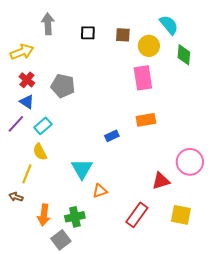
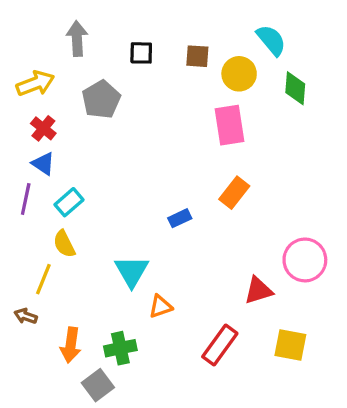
gray pentagon: (63, 86) -> (101, 99), moved, turned 30
orange rectangle: (146, 120) -> (234, 193), turned -42
purple line: (16, 124) -> (26, 199), turned -30

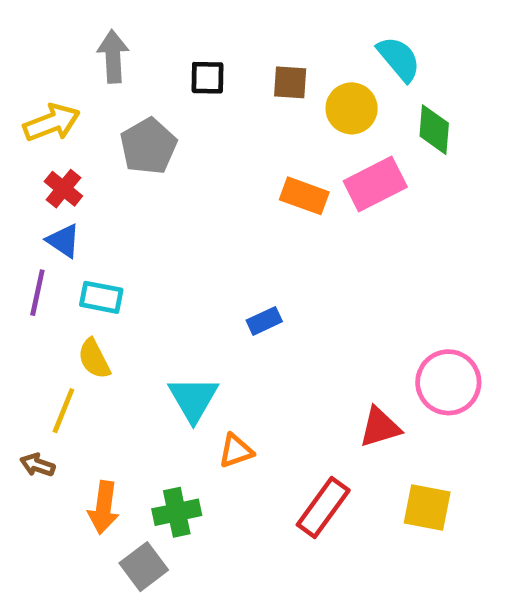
pink rectangle: (229, 125) -> (375, 184), moved, turned 72
orange rectangle: (234, 193) -> (304, 196), moved, turned 72
cyan rectangle: (69, 202) -> (101, 297), turned 52

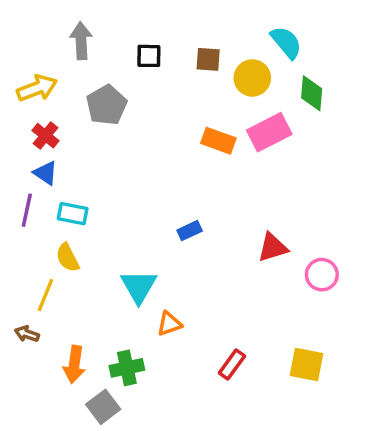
pink circle: (448, 382) -> (322, 275), size x0.7
red triangle: (380, 427) -> (273, 247), moved
red rectangle: (323, 508) -> (232, 364), size x0.7

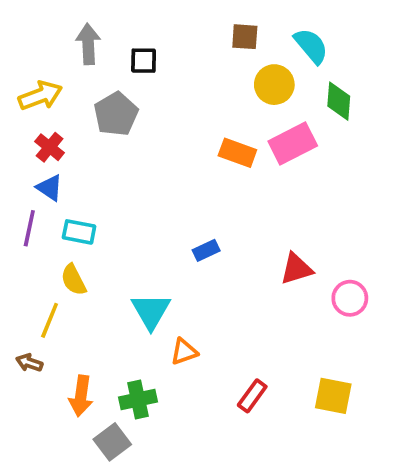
black square: (149, 56) -> (144, 61), moved
brown square: (208, 59) -> (245, 37), moved

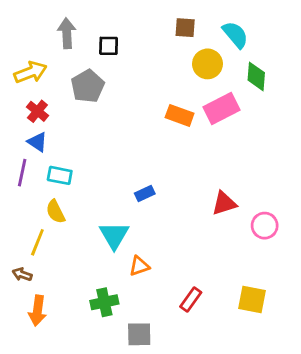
blue rectangle: (206, 250) -> (145, 194), moved
orange arrow: (81, 396) -> (37, 311), moved
gray square: (112, 442) -> (139, 334), moved, turned 36

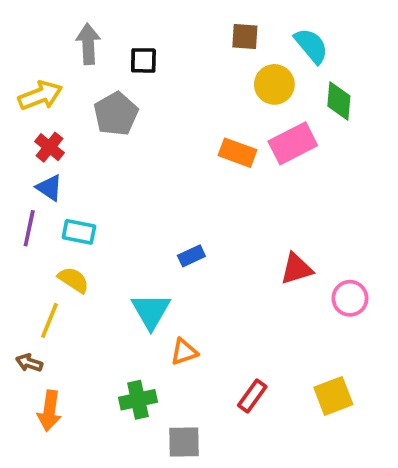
yellow semicircle: (56, 212) -> (73, 280), turned 150
yellow square: (252, 299) -> (333, 396), turned -32

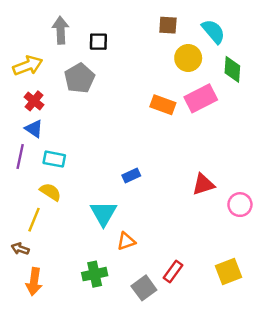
gray square: (184, 442) -> (144, 288), moved, turned -35

